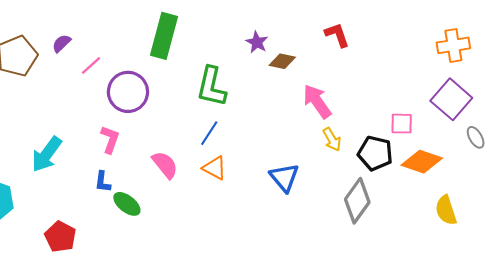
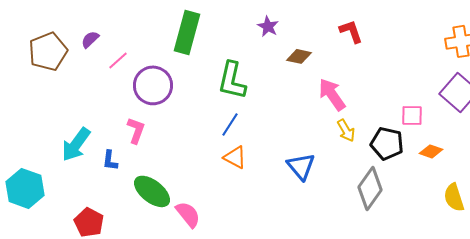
purple star: (257, 42) -> (268, 26), moved
orange diamond: (422, 162) -> (431, 151), size x0.6
pink semicircle: (165, 165) -> (188, 214), moved
blue L-shape: (103, 182) -> (110, 160), moved
green ellipse: (127, 204) -> (152, 191), size x1.4

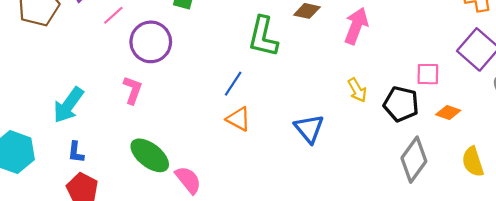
green L-shape: (232, 80) -> (263, 37), moved
pink arrow: (332, 94) -> (356, 26), moved, turned 56
blue L-shape: (110, 160) -> (76, 152), moved
gray diamond: (370, 188) -> (414, 160), moved

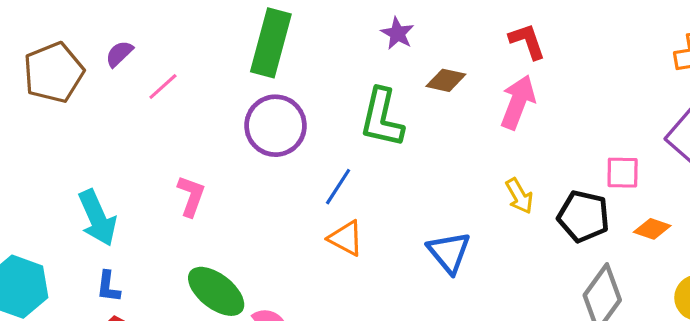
purple circle: (151, 42) -> (276, 126), moved
cyan arrow: (68, 105) -> (97, 218), turned -60

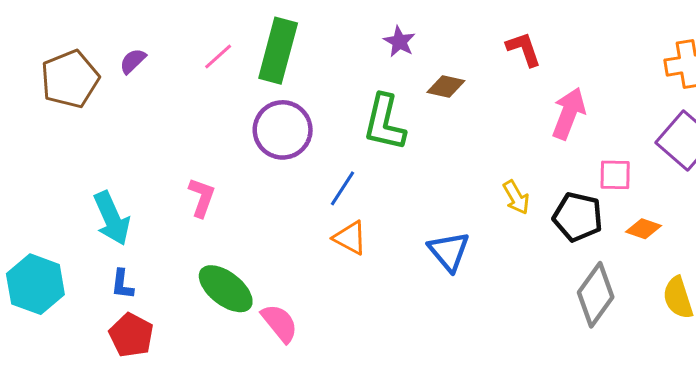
pink line: (163, 87) -> (218, 57), moved
pink arrow: (518, 102) -> (569, 113), moved

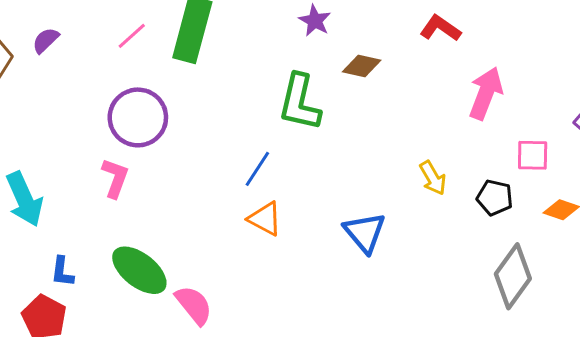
red L-shape: (524, 49) -> (440, 28), turned -36
purple circle: (283, 130) -> (138, 117), moved
black pentagon: (578, 217) -> (495, 198), size x0.7
blue L-shape: (122, 284) -> (62, 272), moved

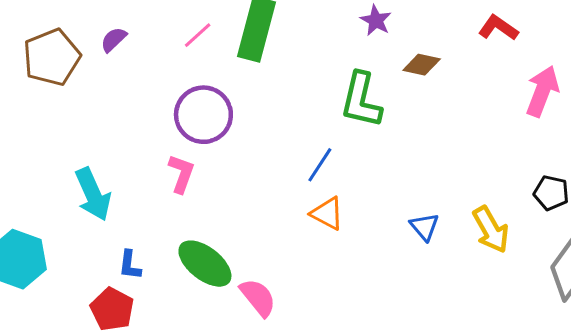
yellow arrow: (433, 178) -> (491, 230), moved, size x1.4
blue triangle: (365, 232) -> (424, 227), size x0.7

